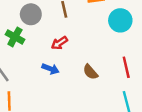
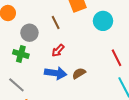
blue arrow: (50, 69) -> (56, 73), size x1.5
brown semicircle: (90, 72) -> (79, 73), moved, turned 112

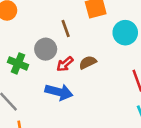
gray circle: (29, 33) -> (46, 49), moved
brown semicircle: (79, 73) -> (88, 62), moved

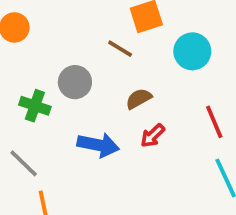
brown line: (66, 29) -> (120, 49), moved, turned -36
red arrow: (65, 64) -> (153, 136), moved

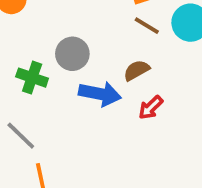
brown line: (120, 49) -> (147, 26), moved
blue arrow: (98, 145) -> (100, 94), moved

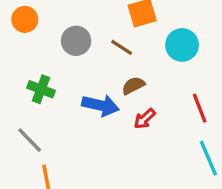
brown line: (147, 26) -> (122, 47), moved
gray circle: (72, 54) -> (76, 41), moved

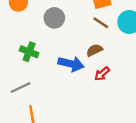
brown line: (122, 47) -> (101, 23), moved
gray line: (30, 140) -> (20, 88), turned -72

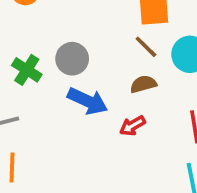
gray circle: (54, 18) -> (72, 59), moved
brown semicircle: (94, 50) -> (143, 84), moved

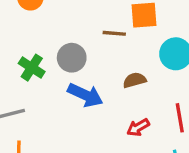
brown line: (146, 47) -> (114, 33), moved, turned -40
red arrow: (132, 126) -> (138, 127), moved

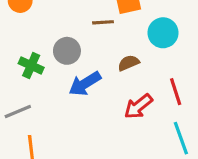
blue arrow: (85, 95) -> (85, 84), turned 132
red arrow: (138, 127) -> (138, 106), size x1.4

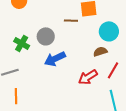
brown semicircle: (128, 63) -> (100, 52), moved
red line: (176, 92) -> (113, 70), turned 42

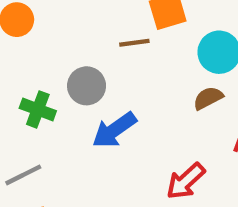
red arrow: (88, 77) -> (186, 181), moved

